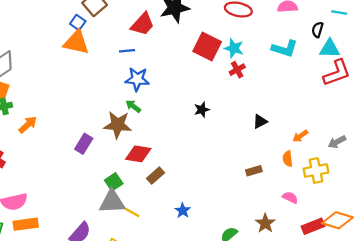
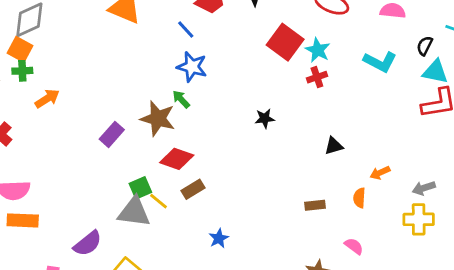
blue line: (127, 51) -> (186, 30), turned 42
yellow cross: (316, 171) -> (419, 219), moved
yellow line: (132, 212) -> (158, 201), moved

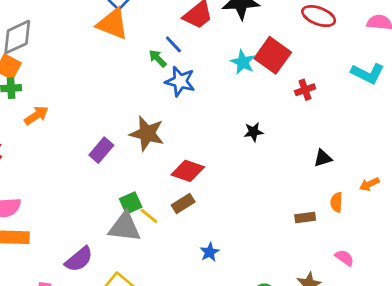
cyan star: (318, 50) -> (243, 62), moved
green arrow: (181, 99) -> (158, 58), moved
red diamond: (177, 159) -> (188, 171), moved
orange semicircle: (359, 198) -> (337, 202), moved

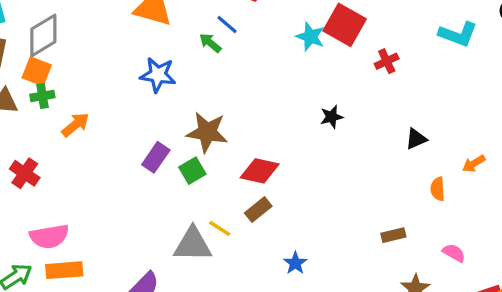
blue star: (180, 81) -> (158, 75), moved
green square: (131, 203) -> (192, 171), moved
brown rectangle: (305, 218) -> (393, 235), moved

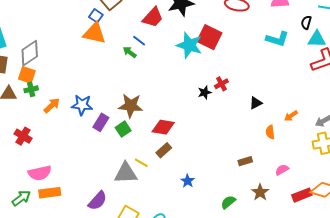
cyan star: (310, 37) -> (189, 45), size x1.5
red cross: (387, 61) -> (221, 84), moved
blue star: (158, 75) -> (82, 105), moved
pink semicircle: (454, 253) -> (282, 170), turned -56

